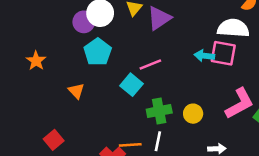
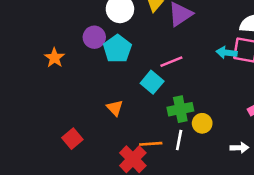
purple circle: (84, 22) -> (94, 37), moved
orange triangle: (76, 91) -> (115, 108), moved
yellow circle: (193, 114) -> (202, 123), moved

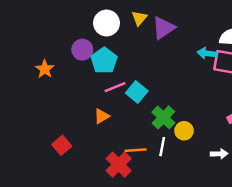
cyan arrow: (227, 53) -> (207, 53), moved
pink line: (171, 62) -> (115, 87), moved
orange triangle: (115, 108) -> (102, 116), turned 42
green cross: (180, 109) -> (163, 117), turned -35

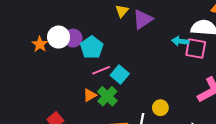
white circle: (107, 23) -> (59, 37), moved
orange star: (45, 69) -> (40, 44), moved
green cross: (163, 117) -> (107, 96), moved

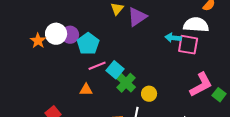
orange triangle: (90, 95) -> (86, 90), turned 32
green cross: (107, 96) -> (126, 83), moved
yellow circle: (160, 108) -> (149, 94), moved

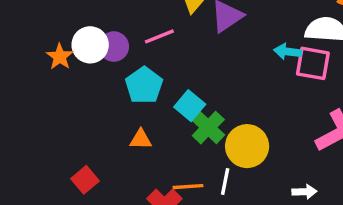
cyan pentagon: (88, 44) -> (144, 85), moved
pink line: (97, 66) -> (159, 36), moved
yellow circle: (149, 94) -> (247, 146), size x1.6

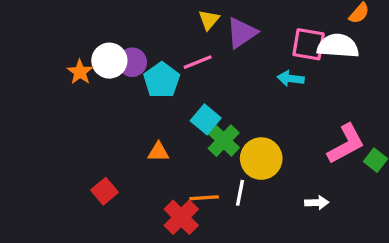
pink line: (159, 36) -> (198, 62), moved
cyan arrow: (288, 52) -> (291, 79), moved
pink square: (313, 63) -> (309, 44), moved
cyan pentagon: (144, 85) -> (162, 80), moved

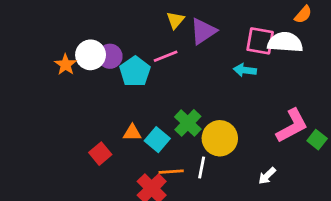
cyan square: (206, 119) -> (157, 140), moved
red square: (104, 191) -> (100, 154), moved
white arrow: (317, 203) -> (267, 176), turned 138

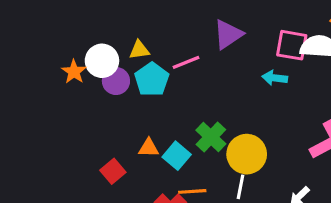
yellow triangle: (175, 20) -> (139, 50), moved, turned 42
purple circle: (110, 56) -> (116, 81), moved
white line: (202, 167) -> (240, 187), moved

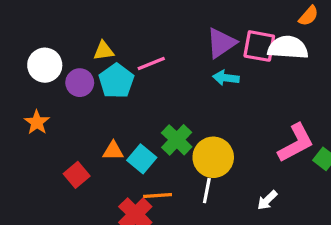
purple triangle: (228, 34) -> (221, 43), moved
white circle: (102, 61) -> (45, 65), moved
orange star: (74, 72) -> (37, 122), moved
cyan arrow: (275, 78) -> (226, 78), moved

